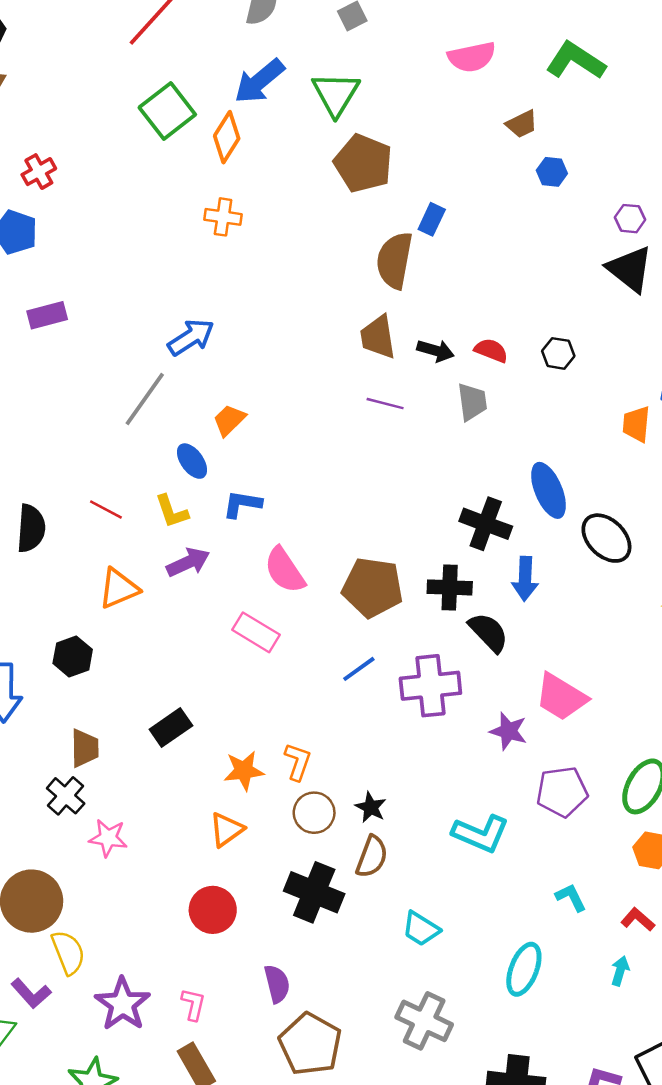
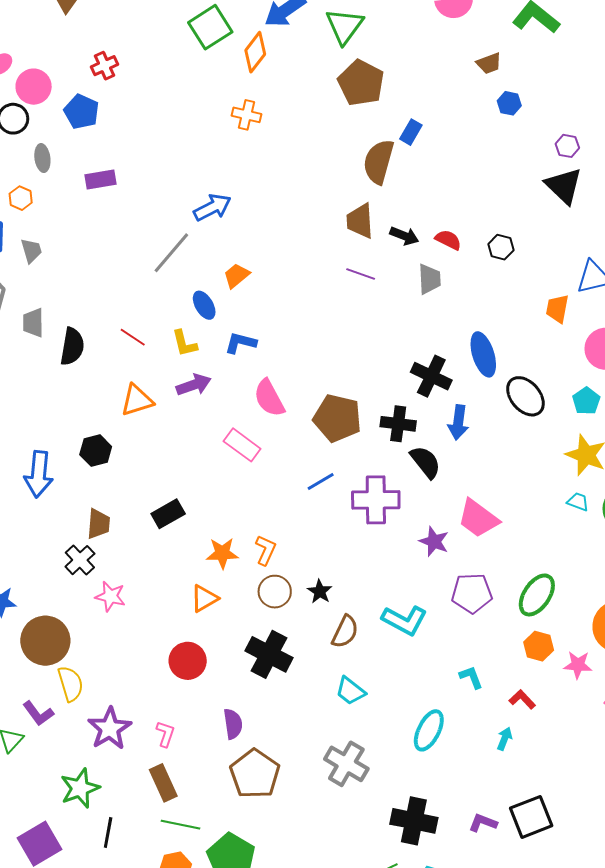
brown semicircle: (372, 857) -> (345, 632), moved

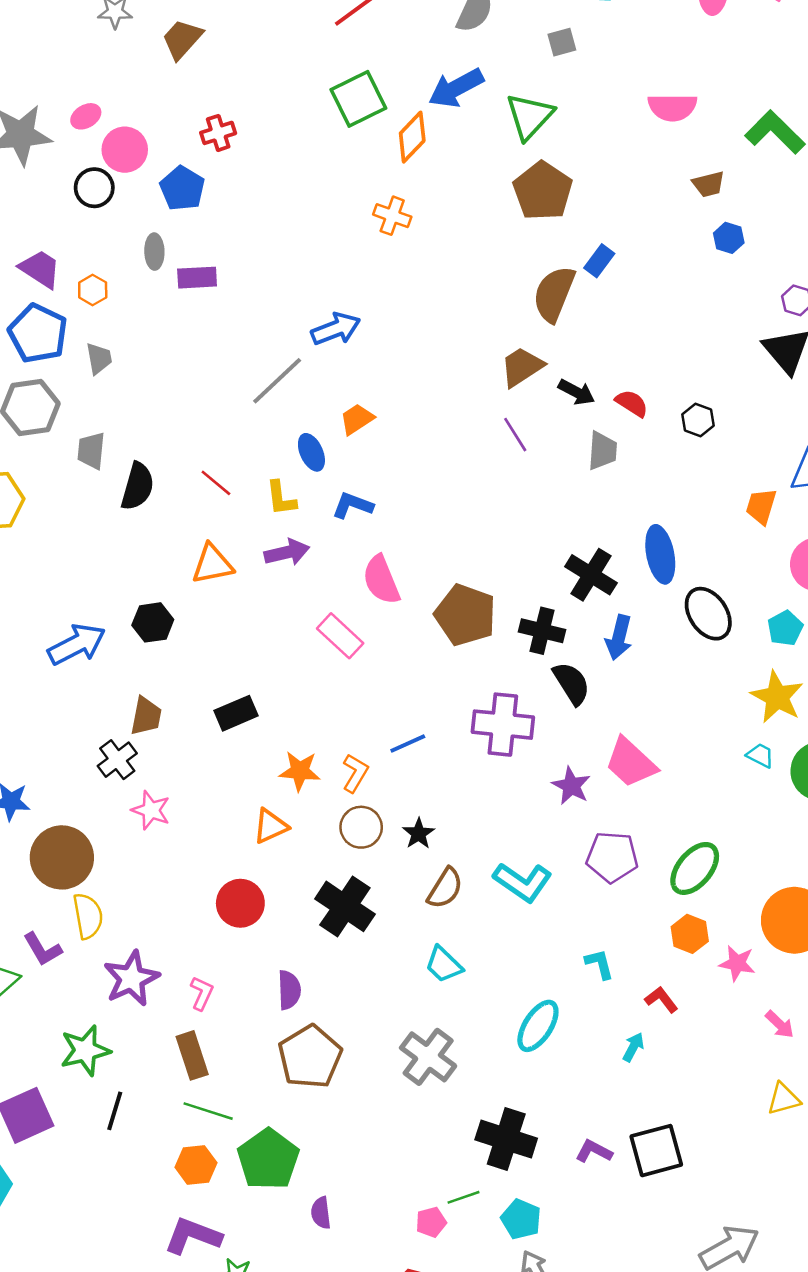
gray ellipse: (42, 158) -> (154, 252), moved
brown trapezoid: (360, 221) -> (522, 367), turned 54
purple line: (361, 274) -> (515, 435), turned 32
blue arrow: (39, 474) -> (77, 644), turned -129
blue line: (321, 481) -> (408, 744), moved

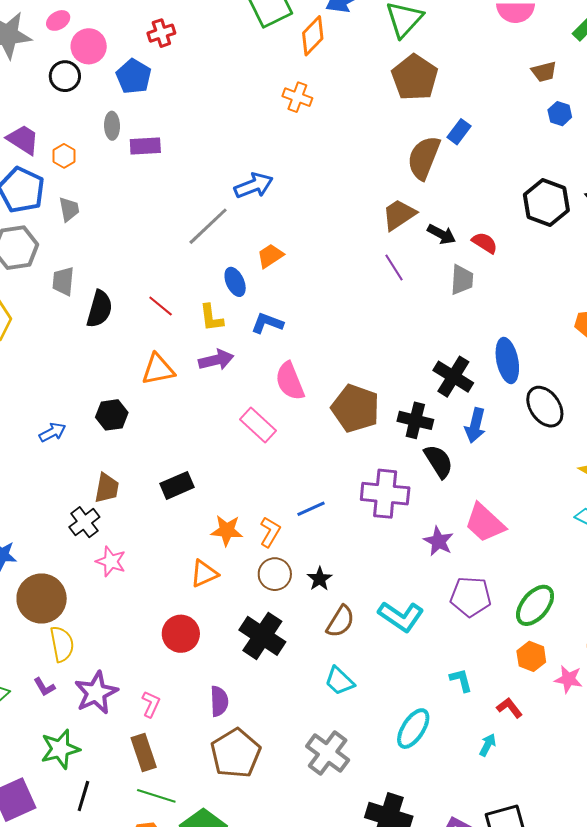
black hexagon: (698, 420) -> (546, 203), moved, size x1.8
blue arrow: (77, 644) -> (52, 432), size x0.6
purple L-shape: (43, 949) -> (44, 687), moved, size x0.7

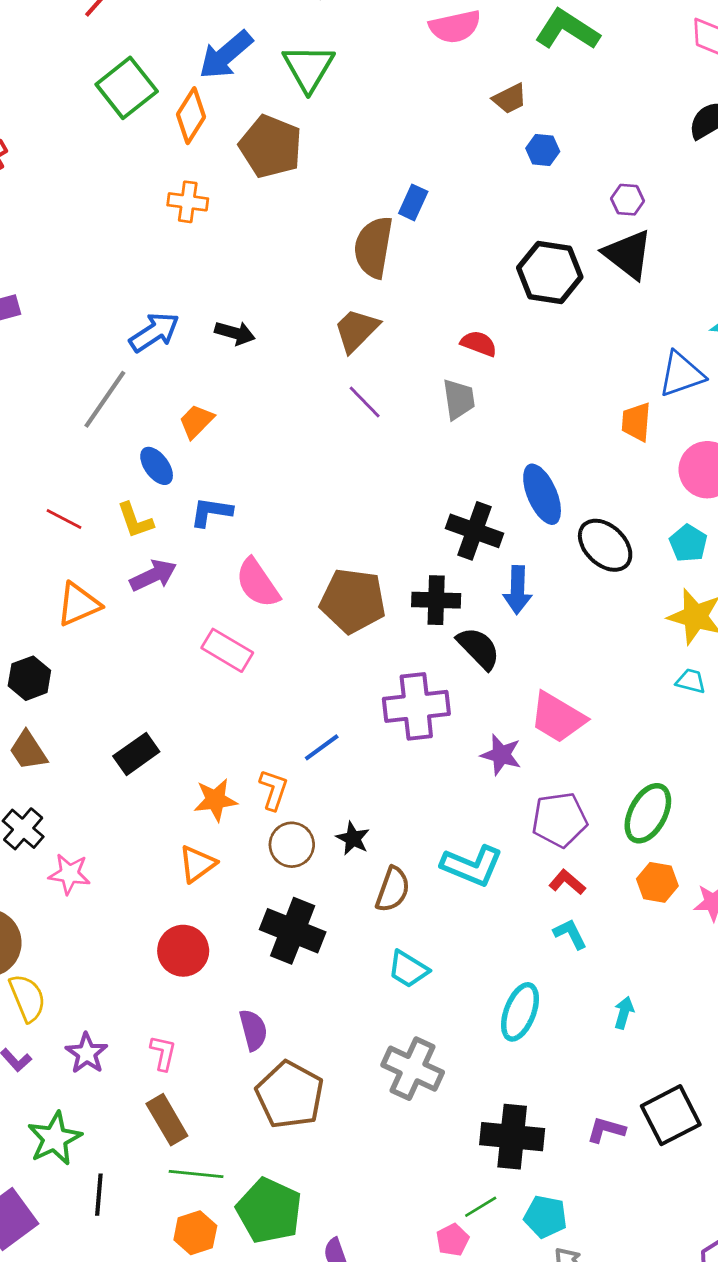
brown pentagon: (415, 77) -> (271, 147), moved
black arrow: (441, 234) -> (235, 333), moved
brown trapezoid: (107, 488) -> (28, 751), moved, turned 148
purple star: (96, 693) -> (87, 1053), size x0.7
red L-shape: (509, 708) -> (567, 882), moved

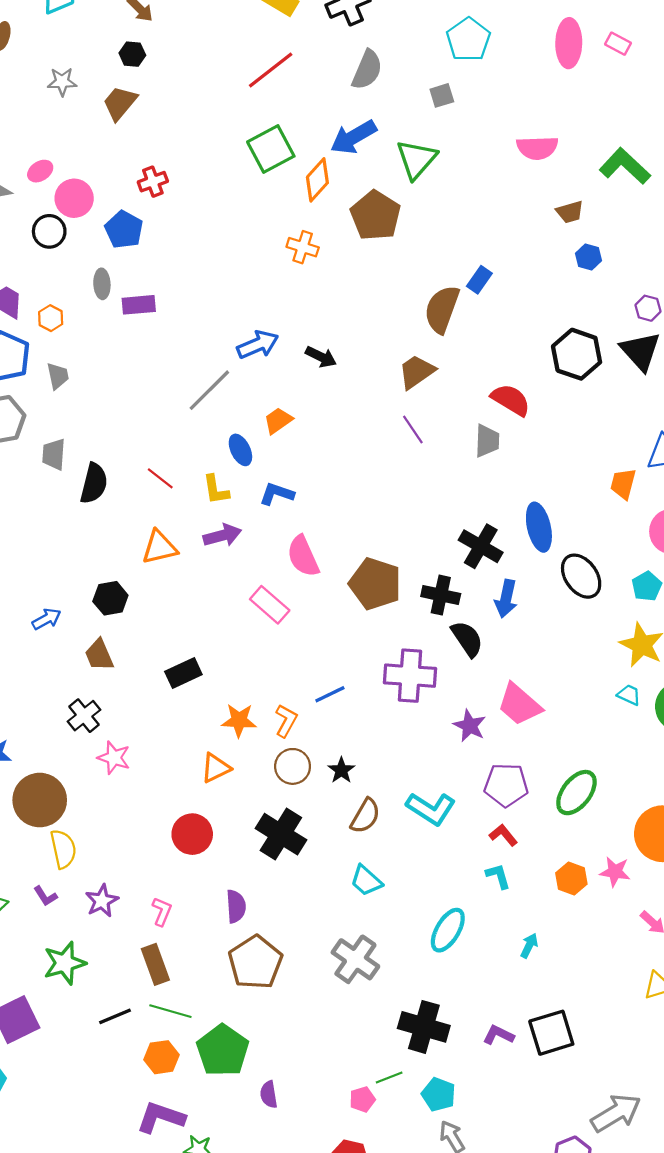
red semicircle: (479, 344) -> (511, 400), size x1.4
orange hexagon: (657, 882) -> (571, 878), moved
black line: (99, 1195) -> (115, 1016), moved, turned 52

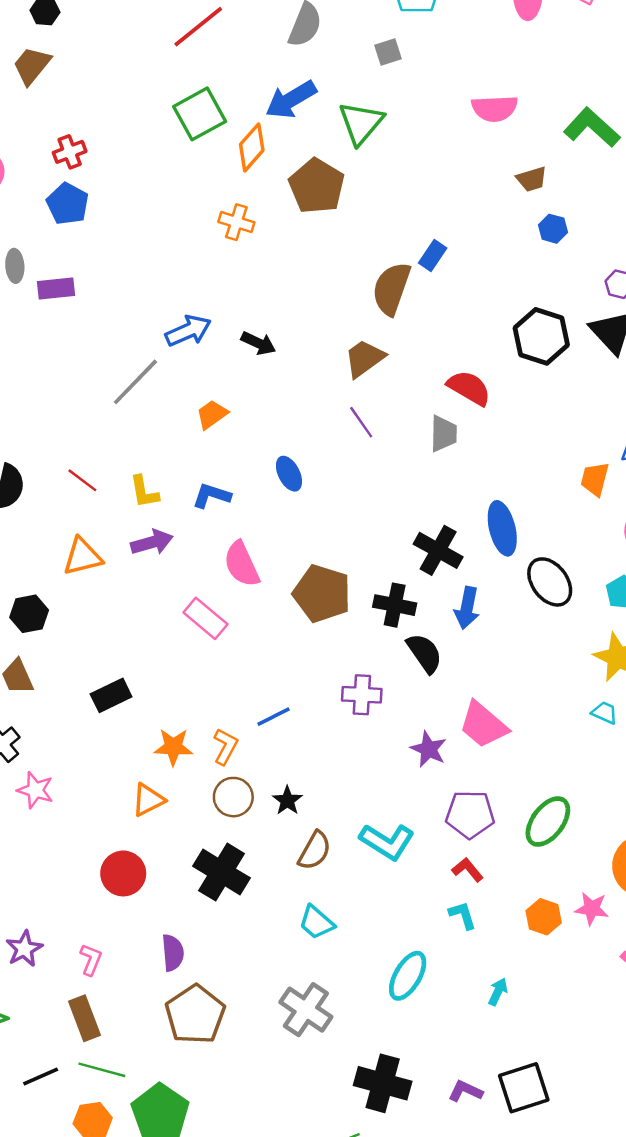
blue pentagon: (124, 230) -> (68, 204), moved
blue ellipse: (240, 450) -> (289, 474), moved
purple cross: (410, 676) -> (362, 695), size x0.7

